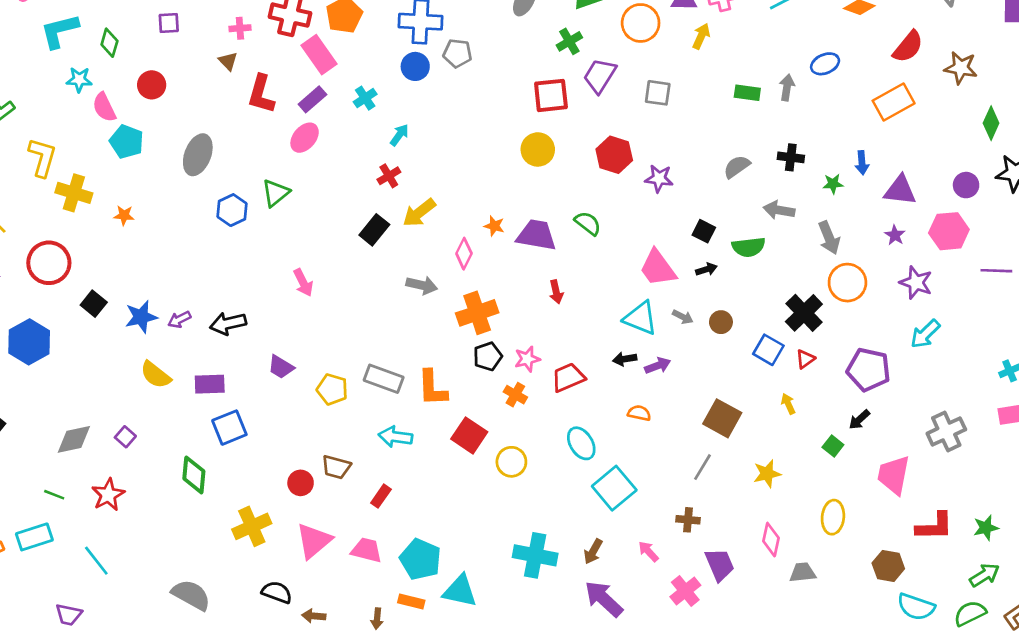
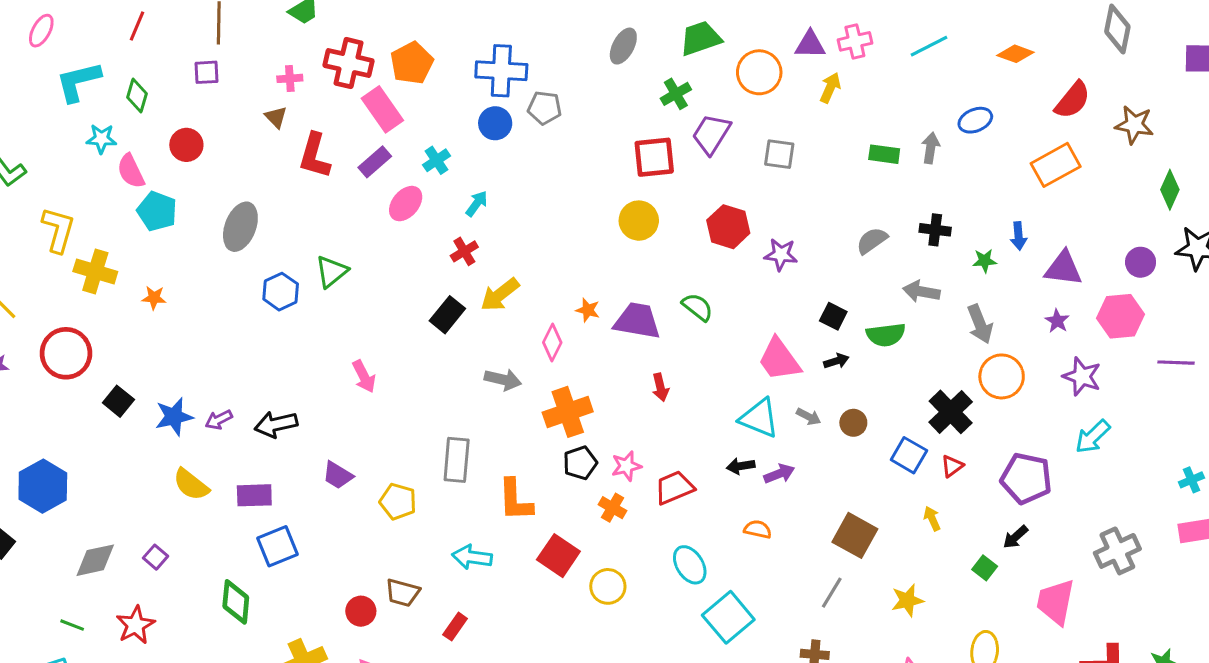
pink ellipse: (305, 138) -> (406, 204), moved
blue hexagon: (29, 342) -> (43, 486), moved
gray rectangle: (384, 379) -> (457, 460), moved, turned 75

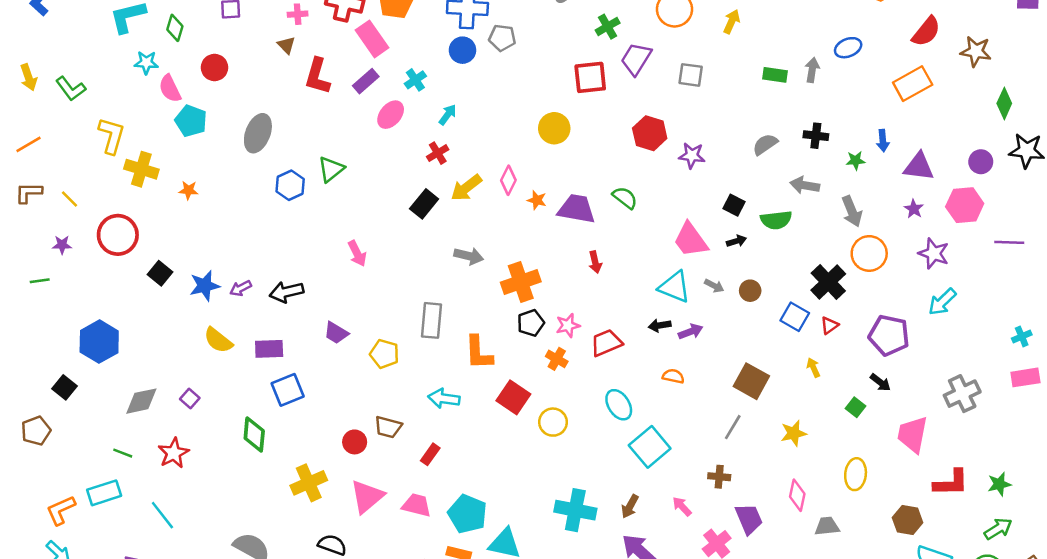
yellow circle: (639, 221) -> (554, 128), moved
pink diamond: (552, 342) -> (508, 180), moved
black arrow: (1015, 537) -> (880, 382), turned -100

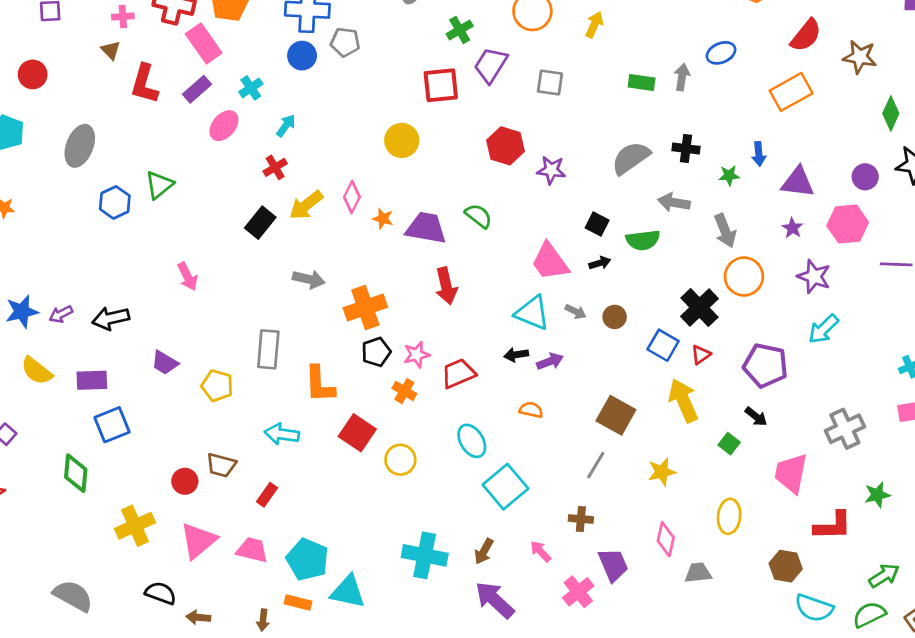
gray semicircle: (765, 144) -> (631, 158), size x1.4
red arrow: (595, 262) -> (446, 286), size x1.5
yellow arrow: (813, 368) -> (683, 400), size x2.0
green star: (999, 484) -> (877, 495), moved

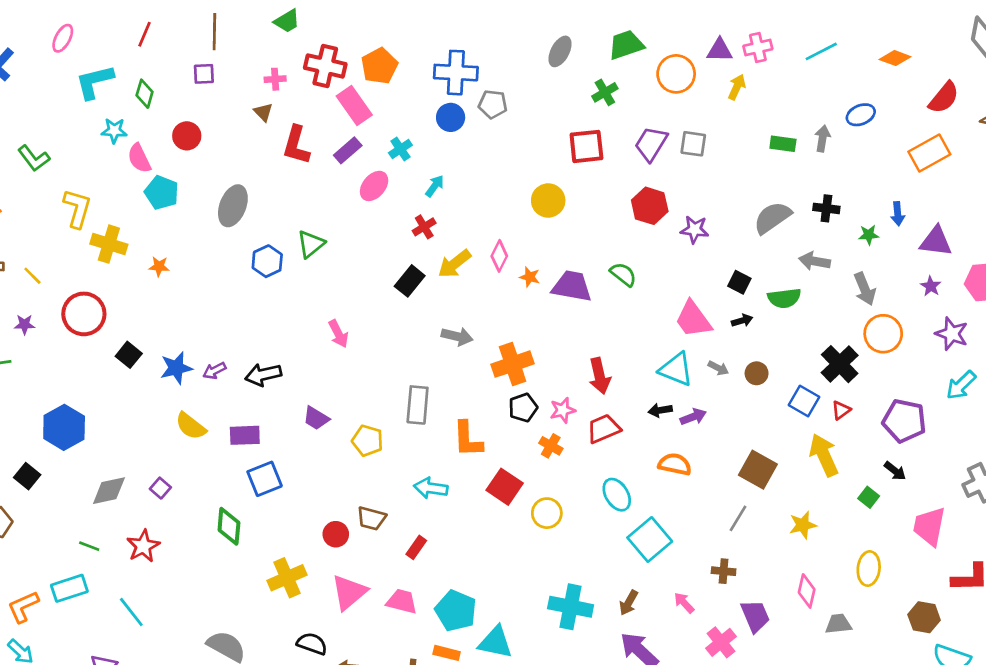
purple trapezoid: (491, 65) -> (651, 144), moved
red arrow: (446, 286) -> (600, 376), moved
orange semicircle: (531, 410) -> (675, 464), size x1.4

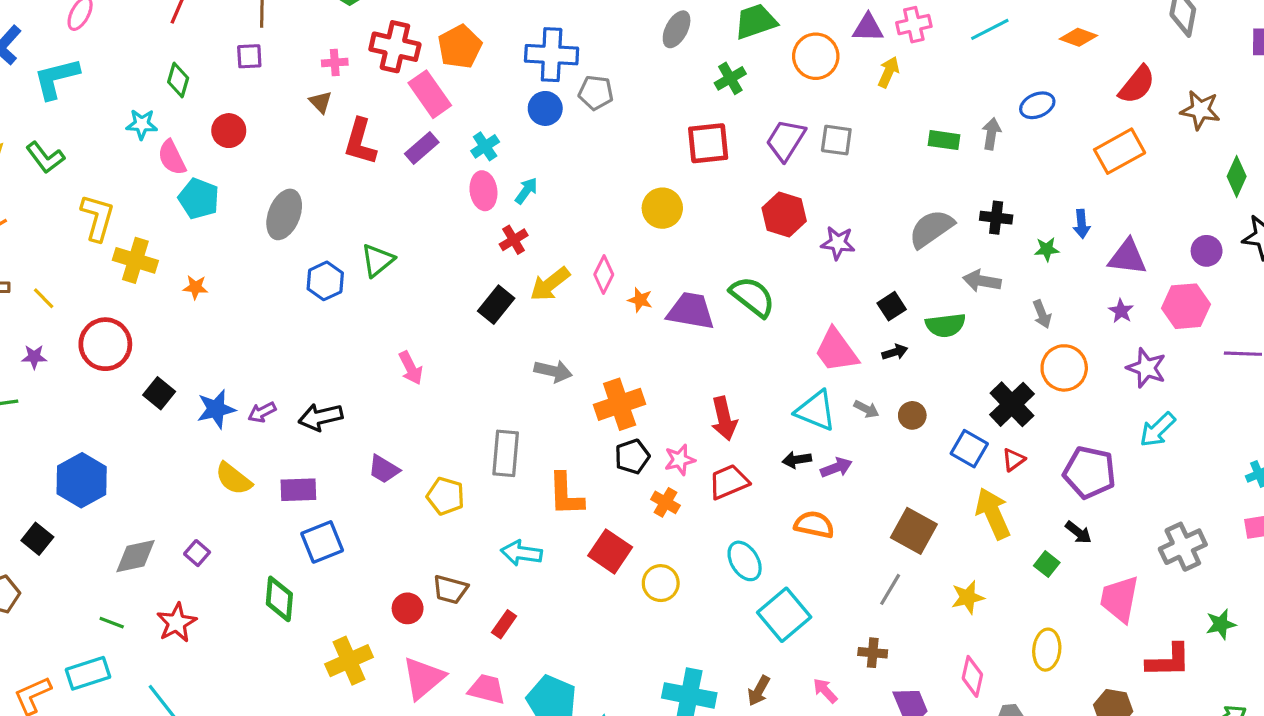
cyan L-shape: (94, 82) -> (56, 78), moved
pink ellipse: (374, 186) -> (483, 191), moved, turned -48
green semicircle: (623, 274) -> (752, 297), size x1.4
black square: (739, 282) -> (892, 306), turned 30
gray arrow: (865, 289) -> (1042, 314), size x0.7

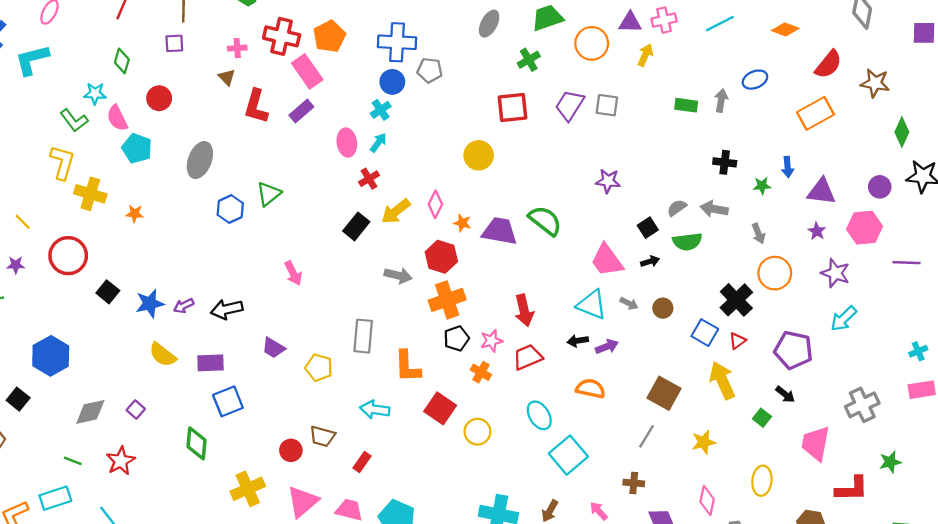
cyan cross: (485, 146) -> (381, 110), moved
green L-shape: (45, 157) -> (74, 120), moved
red hexagon: (784, 214) -> (441, 257), moved
gray semicircle: (931, 229) -> (677, 208), moved, size x0.6

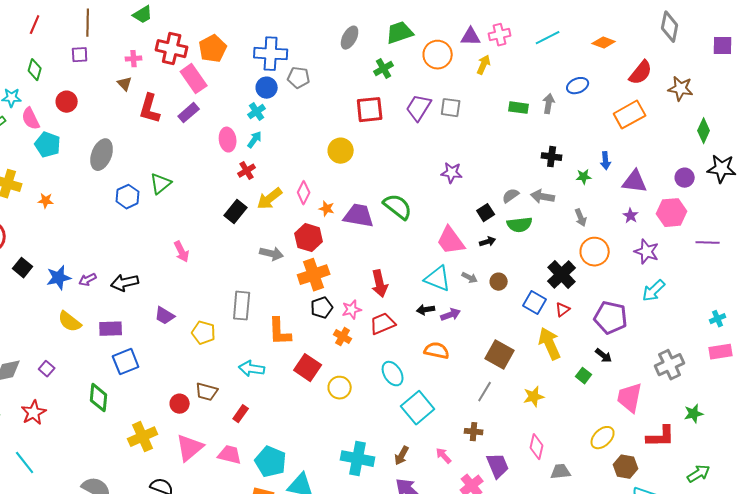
yellow ellipse: (762, 481) -> (603, 438), moved, turned 40

